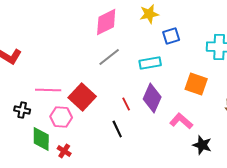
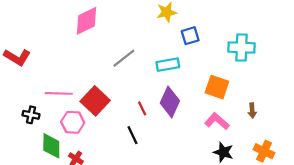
pink diamond: (106, 22) -> (87, 21), moved
pink L-shape: (181, 121) -> (217, 121), moved

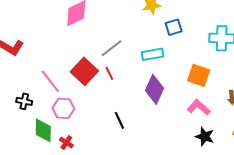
pink line: (59, 93) -> (50, 81), turned 50
red square: (95, 101) -> (84, 71), moved
red line: (142, 108) -> (109, 73), moved

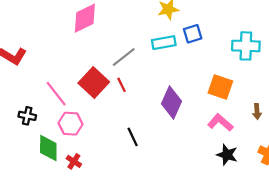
cyan rectangle: (153, 54) -> (164, 43), moved

